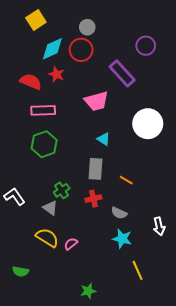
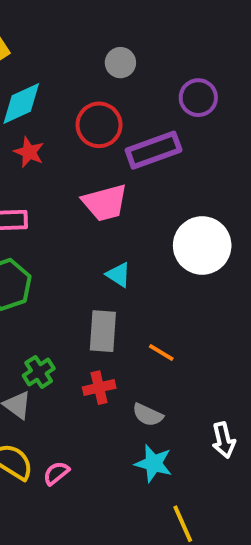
gray circle: (87, 27) -> (120, 63), moved
red circle: (81, 50) -> (99, 125), moved
purple rectangle: (122, 73) -> (154, 150), turned -68

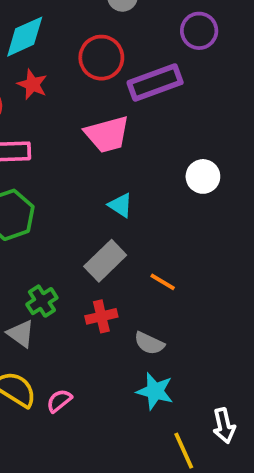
white circle: (202, 245) -> (203, 176), size x0.6
gray rectangle: (103, 331) -> (105, 261), turned 42
white arrow: (224, 440) -> (224, 426), moved

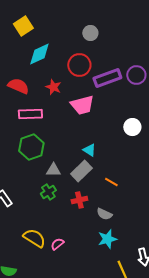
purple circle: (199, 31) -> (136, 75), moved
red star: (32, 84) -> (53, 87), moved
cyan triangle: (121, 205) -> (89, 150), moved
gray triangle: (21, 334) -> (53, 170), moved, turned -35
cyan star: (155, 391) -> (107, 239), turned -30

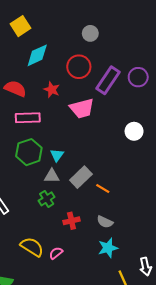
purple rectangle: (107, 78) -> (108, 80), turned -36
cyan triangle: (89, 150) -> (57, 155), moved, turned 32
orange line: (111, 182) -> (103, 189), moved
red cross: (79, 200) -> (72, 221), moved

